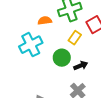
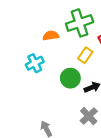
cyan cross: (31, 45) -> (35, 63), size x0.7

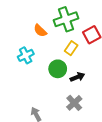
orange semicircle: (51, 36) -> (40, 31), turned -128

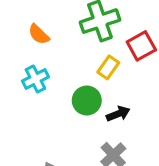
orange semicircle: (40, 31) -> (39, 34), moved

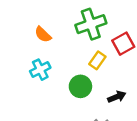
black arrow: (118, 114) -> (117, 97), moved

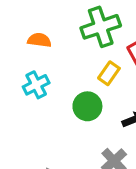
orange semicircle: (43, 34) -> (39, 40), turned 144

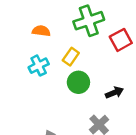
yellow rectangle: (109, 73) -> (71, 57), moved

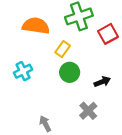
orange semicircle: (41, 31) -> (36, 26), size x1.6
cyan cross: (39, 66) -> (23, 71), moved

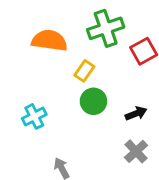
cyan cross: (23, 71) -> (34, 116), moved
gray cross: (88, 111) -> (136, 151), moved

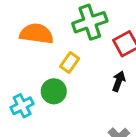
green circle: (93, 101) -> (54, 91), moved
black arrow: (136, 113) -> (119, 81), moved, turned -48

